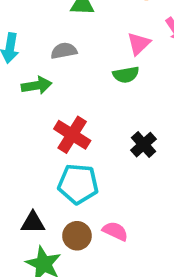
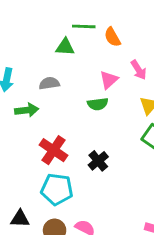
black cross: (144, 145) -> (98, 161), moved

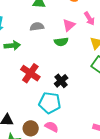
gray semicircle: (49, 83) -> (37, 27), moved
cyan pentagon: (57, 189) -> (50, 103), moved

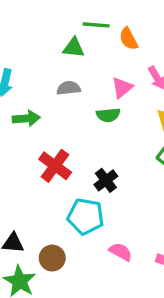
pink semicircle: (52, 127) -> (121, 252), moved

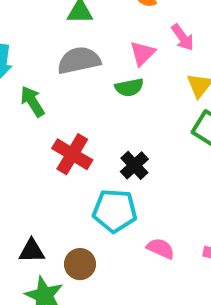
gray semicircle: (69, 88) -> (79, 60), size x1.5
green arrow: (26, 118) -> (32, 101), turned -112

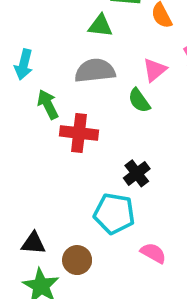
green semicircle: (129, 87) -> (139, 100), turned 60
red cross: (72, 154) -> (79, 133), moved, turned -30

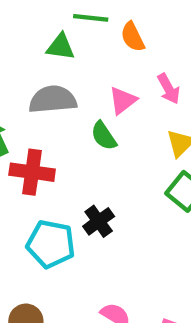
cyan pentagon: (114, 214) -> (51, 244), moved

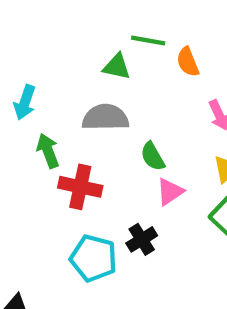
pink triangle: (123, 100) -> (170, 192), moved

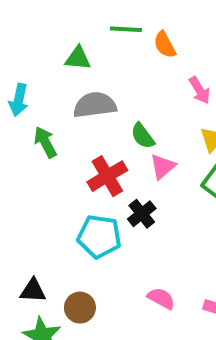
green triangle: (117, 67) -> (78, 58), moved
red cross: (80, 187) -> (107, 176), moved, turned -36

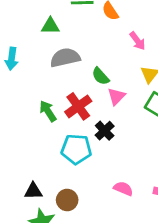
green arrow: (45, 142) -> (48, 111), moved

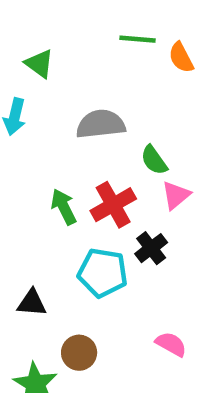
green triangle: (50, 26) -> (39, 64), moved, turned 30
black triangle: (33, 191) -> (32, 303), moved

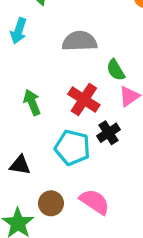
red cross: (113, 205) -> (84, 99), turned -32
green arrow: (64, 207) -> (32, 102), moved
pink semicircle: (171, 344) -> (95, 202), moved, size x1.4

